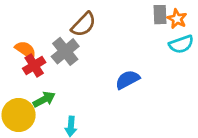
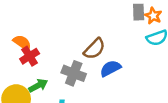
brown semicircle: (84, 24) -> (94, 49), moved
gray cross: (65, 51) -> (74, 73), moved, turned -30

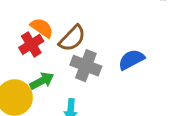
orange semicircle: (22, 43) -> (42, 28), moved
brown semicircle: (94, 49) -> (72, 38), moved

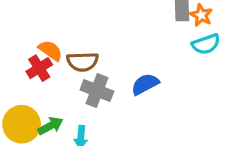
brown semicircle: (72, 38) -> (83, 62), turned 44
green arrow: (42, 81) -> (50, 126), moved

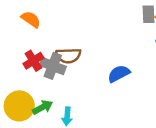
orange semicircle: (50, 50) -> (31, 19), moved
gray cross: (97, 91) -> (53, 66), moved

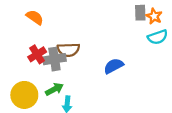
gray cross: (53, 66) -> (54, 59), turned -30
green arrow: (42, 107) -> (54, 89), moved

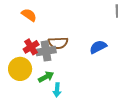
blue semicircle: (114, 66) -> (98, 47), moved
yellow circle: (24, 95) -> (20, 69), moved

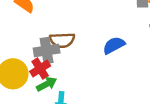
red cross: (31, 47) -> (40, 69), moved

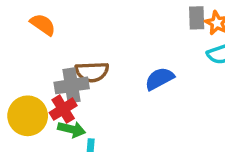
green arrow: (47, 84) -> (72, 129), turned 42

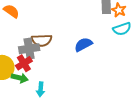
green arrow: (72, 129) -> (20, 78), moved

